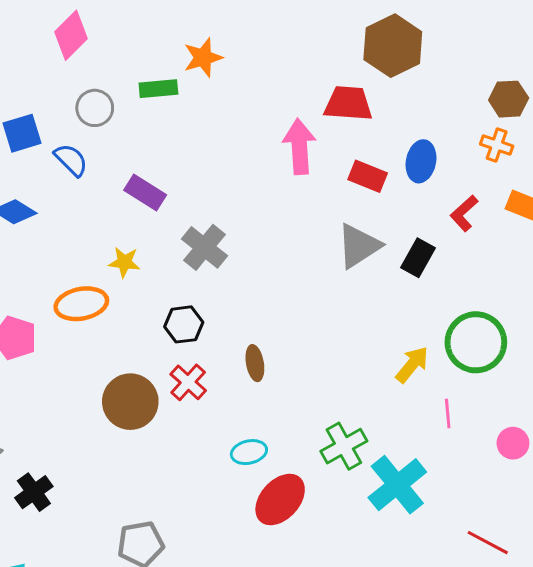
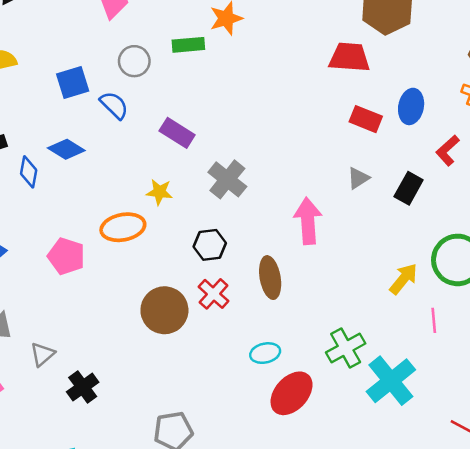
pink arrow: (299, 147) -> (308, 221), moved
gray triangle: (359, 246) -> (358, 178), size x0.6
brown ellipse: (255, 363) -> (270, 278), size x1.4

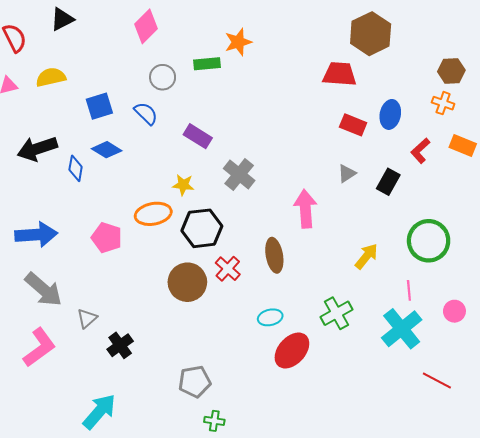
blue square: (73, 83) -> (99, 106), moved
black hexagon: (210, 245) -> (202, 228), moved, size x1.5
yellow arrow: (403, 279) -> (366, 256), moved
cyan cross: (391, 381) -> (402, 329), moved

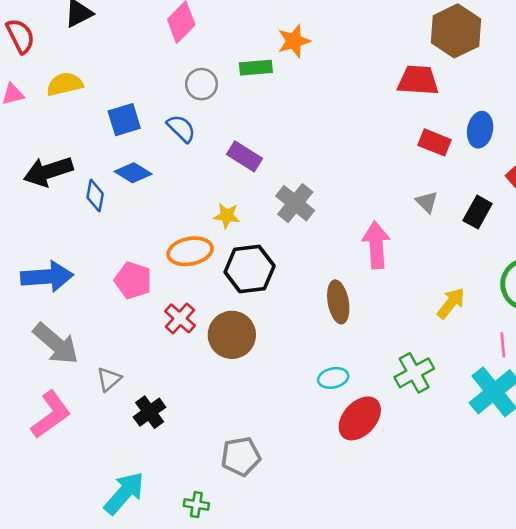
gray triangle: (347, 173) -> (427, 202), turned -42
red cross: (228, 269) -> (180, 318), moved
green cross: (214, 421) -> (196, 505), moved

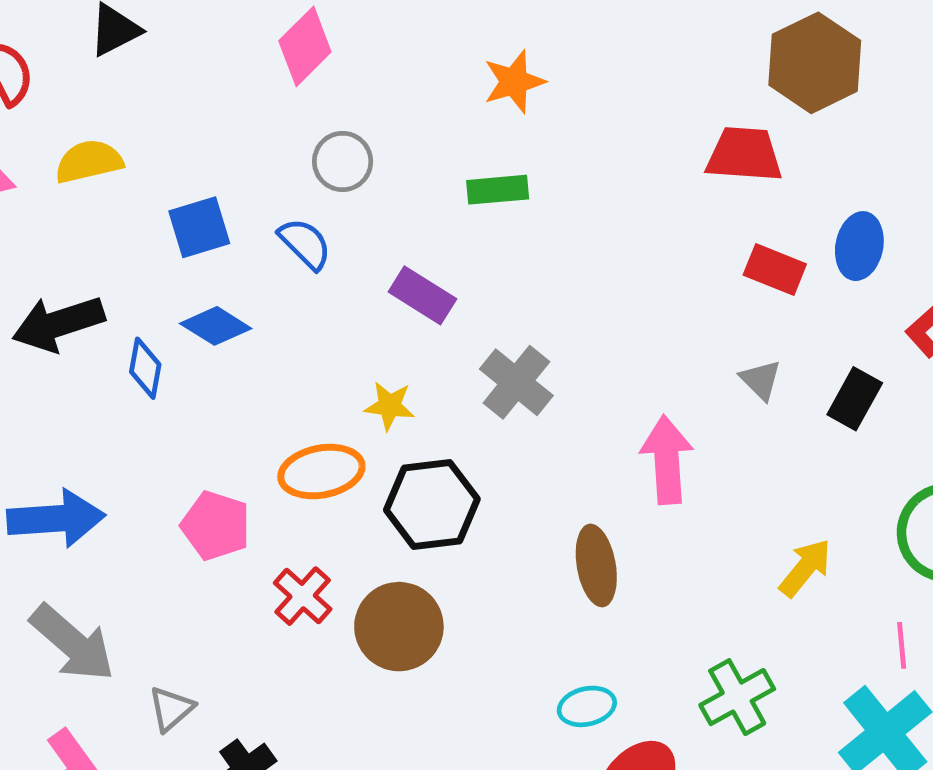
green rectangle: (256, 68) -> (498, 190), moved

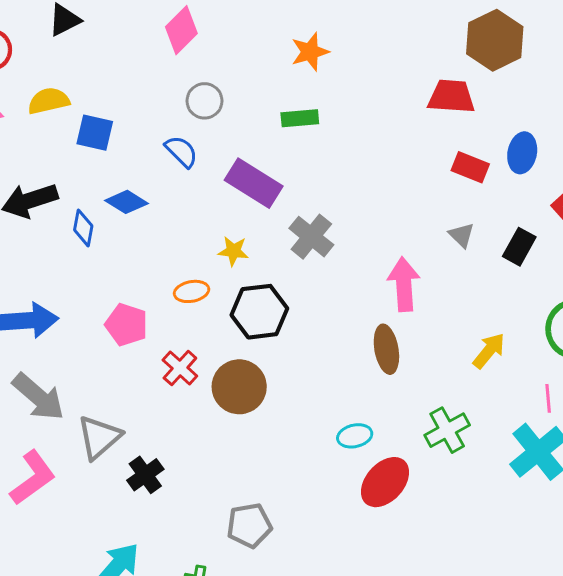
blue square: (199, 227) -> (95, 133), moved, turned 30
purple rectangle: (422, 295) -> (254, 183), size x1.4
orange ellipse: (321, 472) -> (192, 291), size x0.7
brown ellipse: (596, 565) -> (386, 349), moved
gray triangle: (171, 709) -> (99, 437), size x1.6

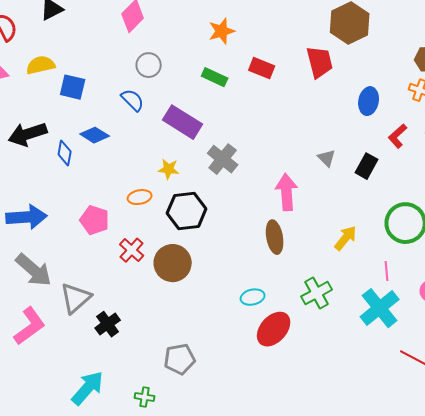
red trapezoid: (451, 97) -> (320, 62), turned 72
green rectangle: (300, 118) -> (215, 77), turned 30
red rectangle: (470, 167) -> (262, 68), moved

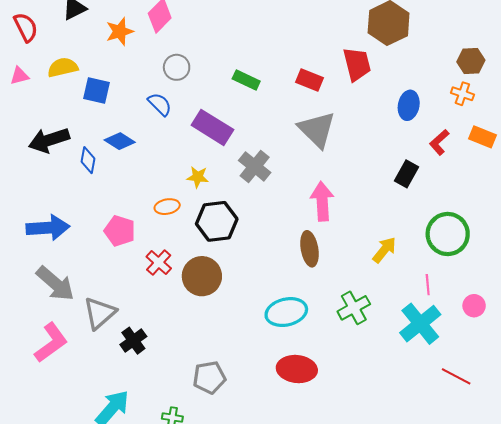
orange star: (222, 31) -> (120, 31), moved
red rectangle: (262, 68) -> (309, 80), moved
gray triangle: (327, 158) -> (317, 130), moved, size x2.0
cyan ellipse: (253, 297) -> (286, 312), size x1.6
red ellipse: (274, 329) -> (297, 369), moved, turned 54

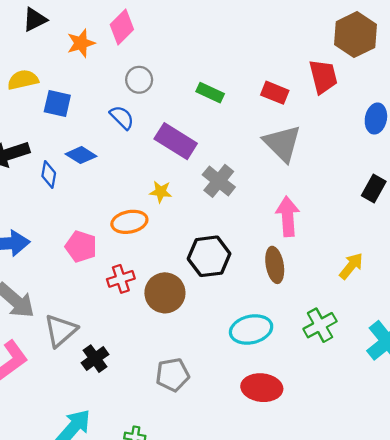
orange ellipse: (167, 207) -> (129, 222), size x1.4
black hexagon: (217, 221) -> (209, 256), moved
red cross: (159, 262) -> (121, 279), turned 30
gray pentagon: (209, 377) -> (172, 375), moved

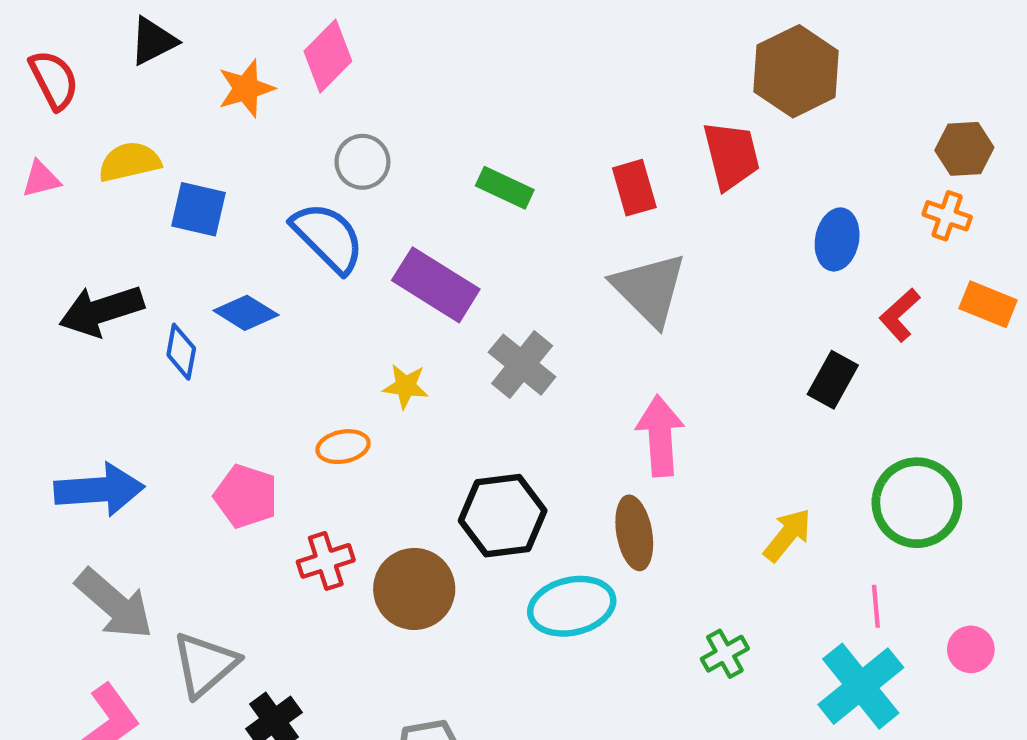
red rectangle: (275, 93) -> (634, 188), turned 52
blue semicircle: (122, 117) -> (328, 237), size x1.5
orange ellipse: (129, 222) -> (343, 447), size x0.7
green cross: (320, 325) -> (725, 654), size x0.7
cyan ellipse: (251, 329) -> (572, 606), moved

